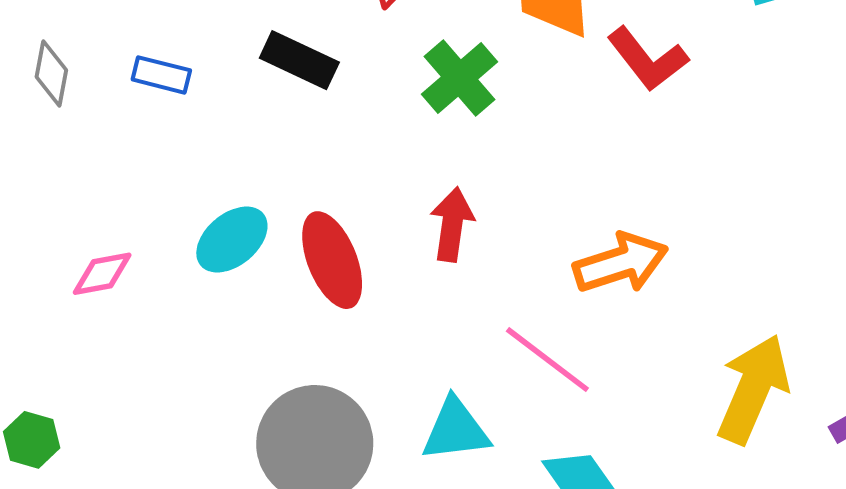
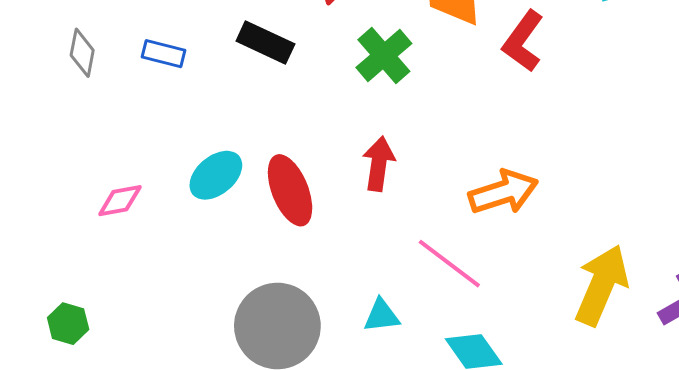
red L-shape: (648, 59) -> (523, 41), turned 74
cyan triangle: (456, 430) -> (381, 316), size x0.7

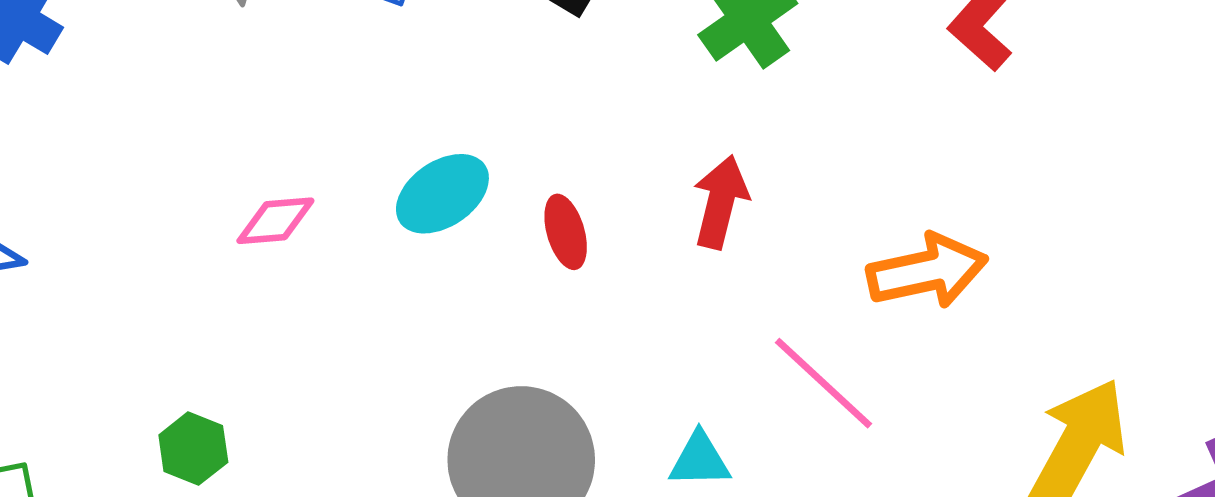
red ellipse: (290, 190) -> (566, 232), size x0.6
green hexagon: (68, 324) -> (193, 449), moved

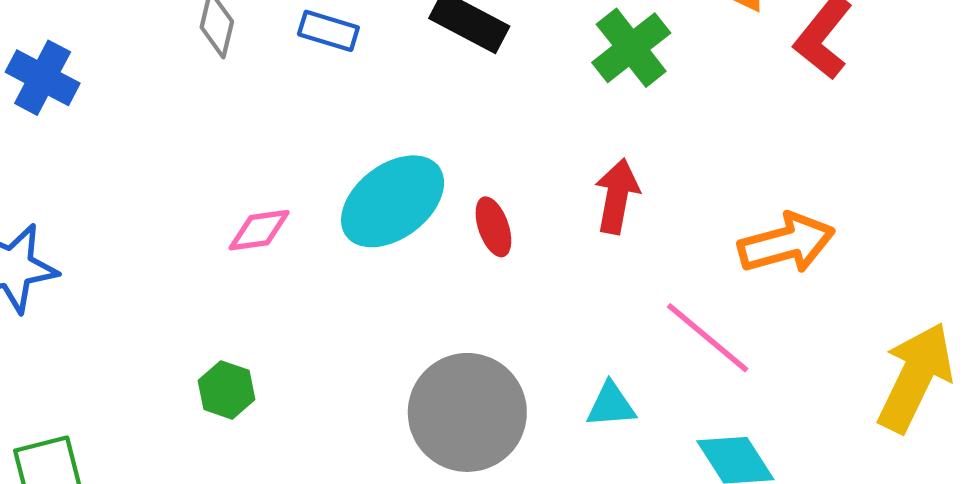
cyan ellipse: (442, 194) -> (393, 201), size x1.4
green hexagon: (193, 449) -> (226, 390), moved

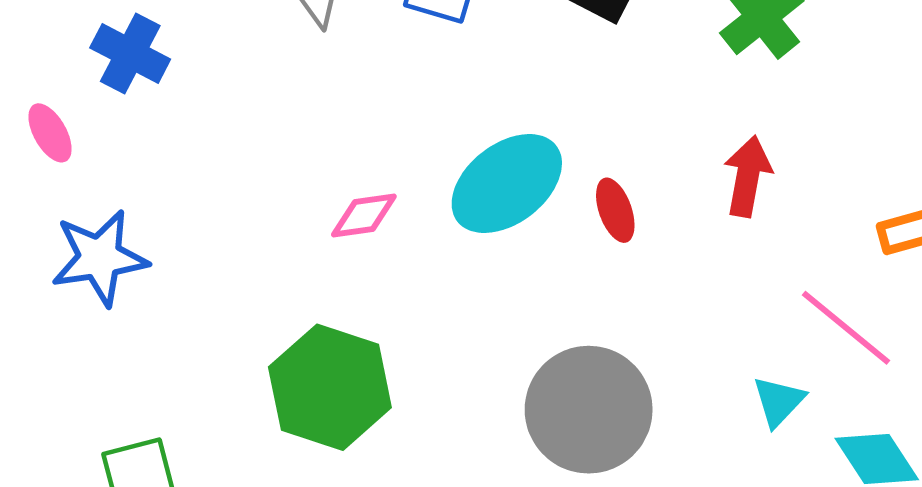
green hexagon: (226, 390) -> (330, 387), size x2.0
cyan triangle: (611, 405) -> (779, 401), moved, turned -42

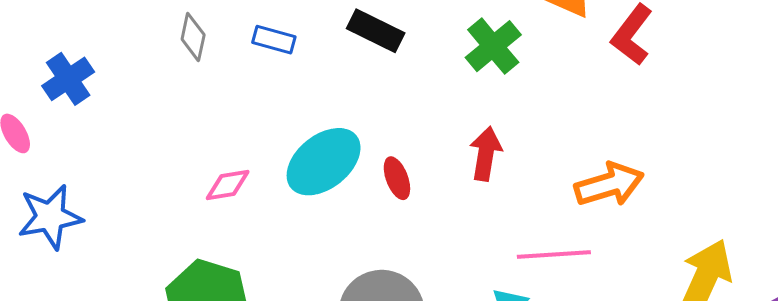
blue cross: (130, 53) -> (68, 79), turned 30
pink line: (846, 328) -> (554, 254), turned -42

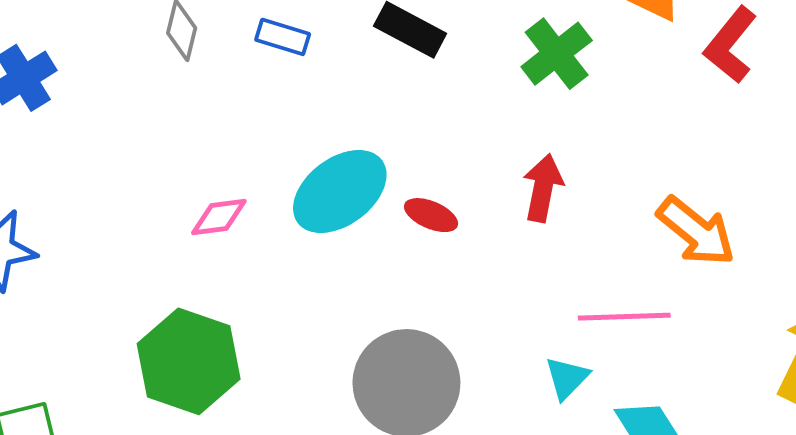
red ellipse: (397, 178) -> (431, 215), turned -48
orange arrow: (609, 184) -> (696, 231), turned 54

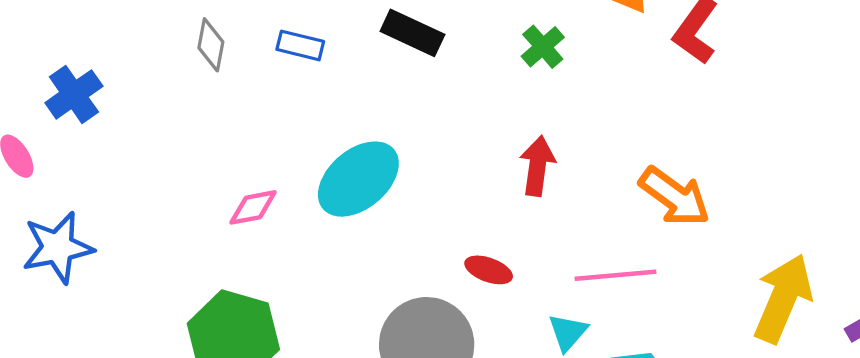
green cross: (557, 54) -> (543, 47), size x0.7
red ellipse: (431, 215) -> (489, 270), moved

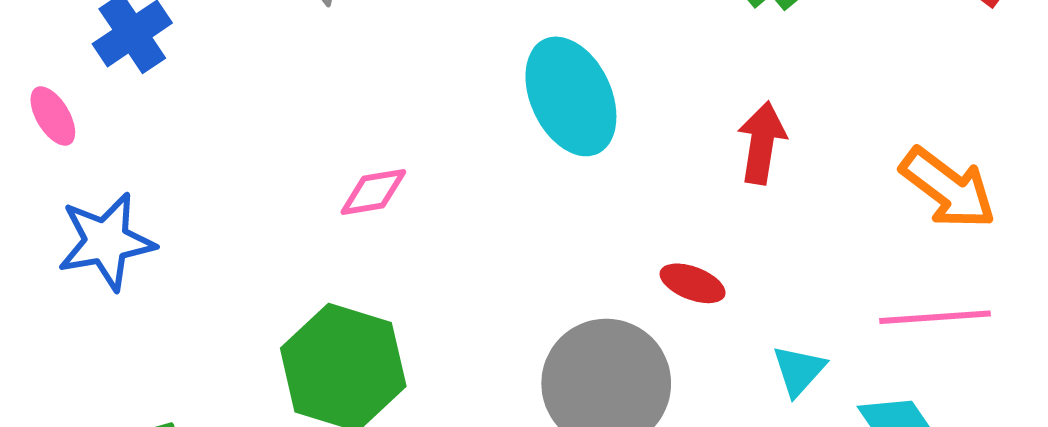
cyan ellipse: (358, 179) -> (571, 96), moved, turned -76
pink line: (616, 275) -> (935, 317), moved

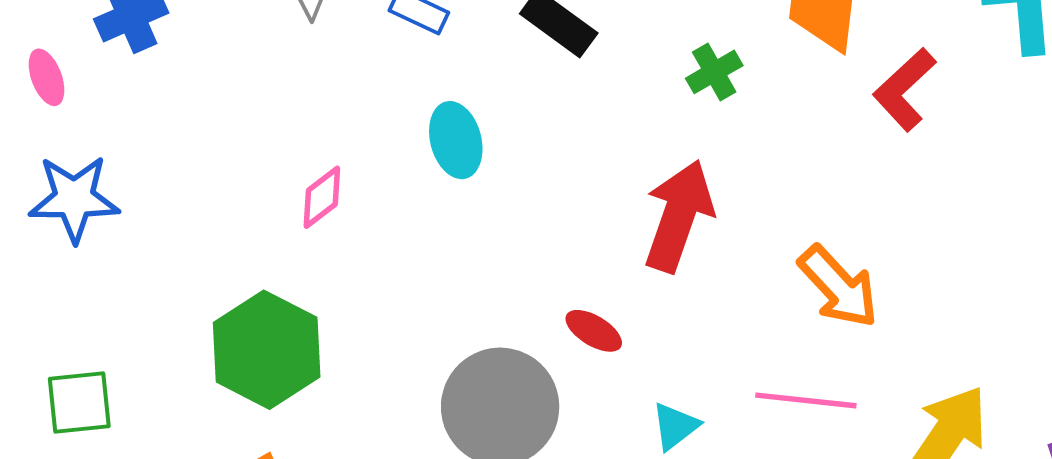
cyan ellipse: (571, 96) -> (456, 140), moved, size x0.7
red arrow: (762, 143) -> (679, 216), size x1.5
pink diamond: (373, 192) -> (322, 197), turned -38

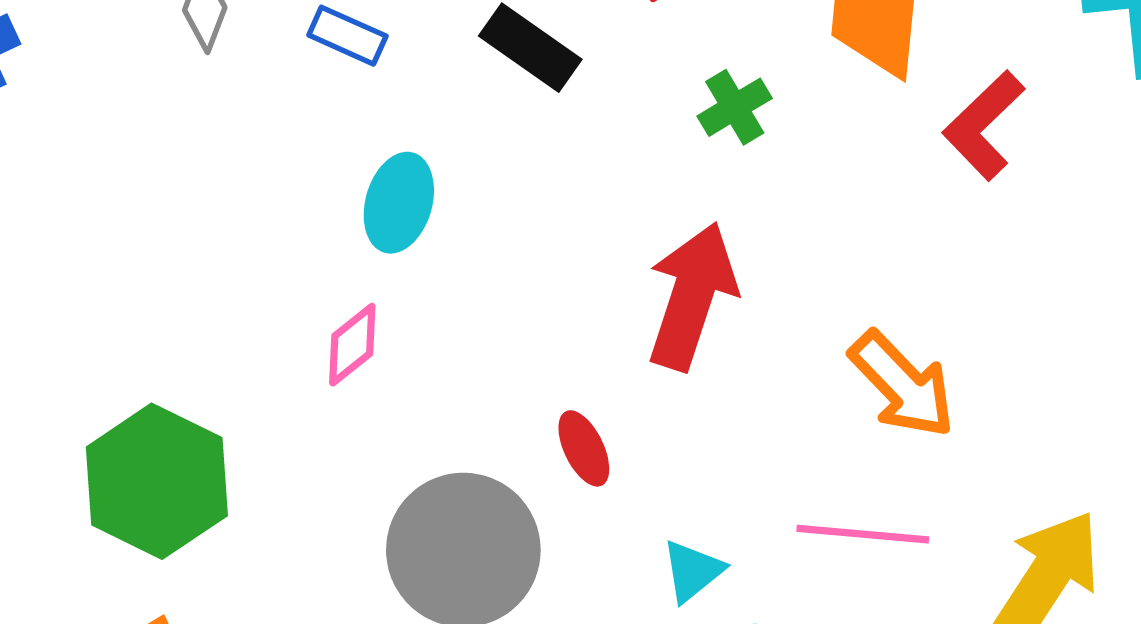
cyan ellipse: (456, 140) -> (399, 203), turned 32
pink diamond: (322, 197) -> (352, 345), moved
red ellipse: (594, 331) -> (584, 448), turned 34

